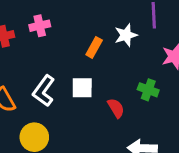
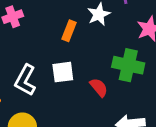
green cross: (148, 90) -> (128, 65), size x1.5

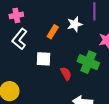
white L-shape: (25, 80) -> (20, 39), moved

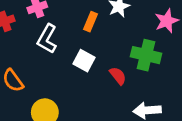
white square: (43, 59) -> (84, 61), turned 35

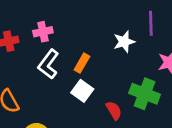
orange rectangle: (91, 22) -> (82, 63), moved

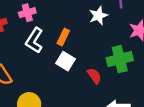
green cross: (145, 94) -> (120, 59), turned -30

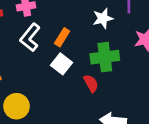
green cross: (120, 59) -> (105, 57), moved

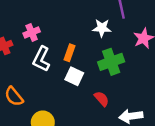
white star: (103, 18) -> (102, 28), turned 30
red semicircle: (91, 83) -> (102, 99), moved

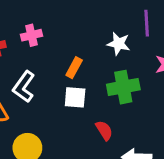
white L-shape: (41, 59) -> (24, 87), moved
white square: (74, 76) -> (75, 97), turned -30

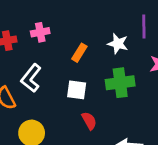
orange rectangle: (74, 68) -> (79, 53), moved
red semicircle: (104, 130) -> (89, 121), moved

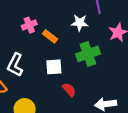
pink cross: (40, 32) -> (29, 25), moved
orange rectangle: (79, 53) -> (50, 36), turned -72

